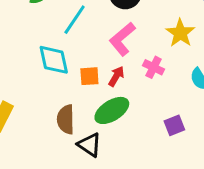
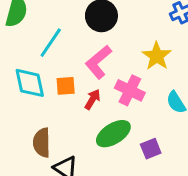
pink cross: (154, 67) -> (130, 90), size x1.4
orange square: (89, 76) -> (66, 86), moved
green ellipse: (112, 110) -> (113, 134), moved

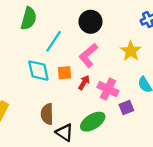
pink cross: (130, 90) -> (108, 89), moved
green ellipse: (113, 134) -> (93, 122), moved
purple square: (151, 149) -> (126, 107), moved

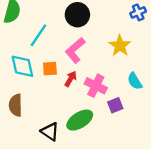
brown semicircle: (47, 114) -> (16, 105), moved

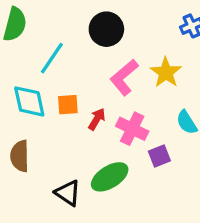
pink L-shape: (75, 50) -> (124, 77), moved

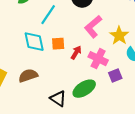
yellow star: (166, 73) -> (119, 36), moved
brown semicircle: (20, 156) -> (28, 76), turned 72

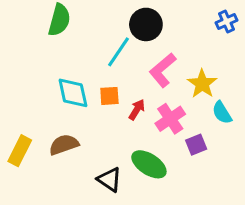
cyan line: (48, 15) -> (119, 52), moved
pink cross: (98, 59) -> (170, 119), turned 30
green ellipse: (84, 89) -> (149, 164), turned 65

